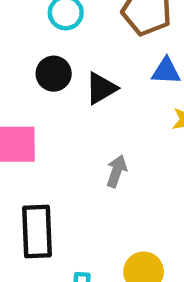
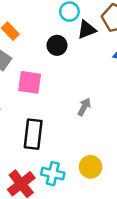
black triangle: (101, 88) -> (87, 30), moved

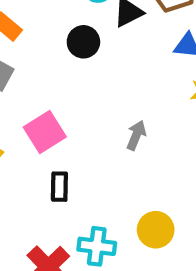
pink square: (30, 82) -> (45, 132), moved, turned -35
black rectangle: (33, 134) -> (59, 187), size x0.6

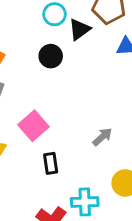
gray arrow: (136, 135) -> (102, 137), moved, turned 35

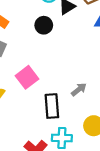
black rectangle: (51, 163) -> (52, 106), moved, size x1.5

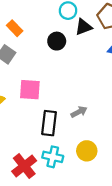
pink square: (27, 77) -> (30, 90), turned 30

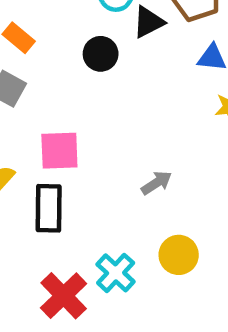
black rectangle: (49, 123) -> (49, 208), moved
cyan cross: (53, 157) -> (116, 273), turned 36

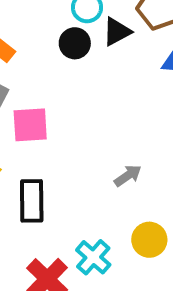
black circle: (101, 54) -> (75, 43), moved
pink square: (59, 151) -> (30, 125), moved

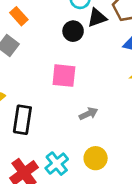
black circle: (75, 43) -> (73, 31), moved
pink square: (30, 125) -> (64, 76), moved

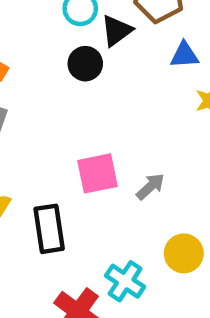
pink square: (64, 76) -> (97, 173), moved

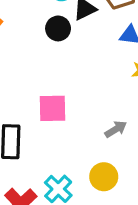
gray arrow: (150, 186) -> (116, 129), moved

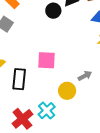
yellow circle: (104, 177) -> (67, 91), moved

